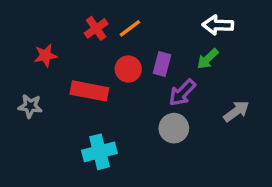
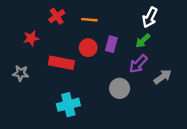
white arrow: (218, 25) -> (150, 17), turned -66
red cross: (96, 28) -> (57, 16), moved
orange line: (130, 28) -> (89, 20), turned 42
purple arrow: (182, 93) -> (138, 64), moved

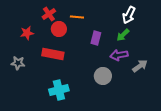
red circle: (88, 48) -> (59, 29), moved
purple arrow: (138, 64) -> (119, 55), turned 36

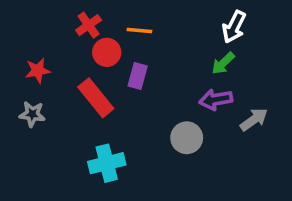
red star: (27, 33) -> (38, 71), moved
purple rectangle: (96, 38) -> (138, 76), moved
red rectangle: (53, 54) -> (96, 98), turned 40

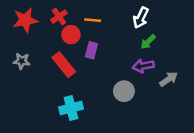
white arrow: (234, 27) -> (141, 18), moved
red star: (38, 71) -> (25, 20), moved, size x1.5
gray star: (32, 114) -> (22, 61), moved

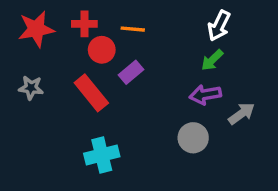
red cross: (59, 17) -> (84, 24), turned 35
white arrow: (141, 18) -> (219, 26), moved
purple rectangle: (91, 50) -> (131, 72), turned 35
gray circle: (124, 91) -> (193, 138), moved

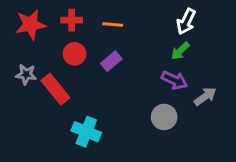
red circle: (102, 50) -> (75, 54), moved
red rectangle: (91, 93) -> (55, 89), moved
purple arrow: (205, 95) -> (174, 80), turned -145
cyan cross: (102, 155) -> (86, 132), turned 36

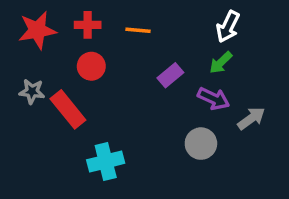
purple rectangle: (111, 61) -> (170, 75), moved
cyan cross: (86, 132) -> (106, 162), turned -36

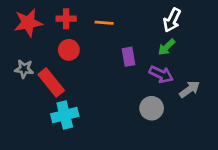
purple rectangle: (170, 75) -> (129, 57), turned -60
cyan cross: (106, 162) -> (65, 115), moved

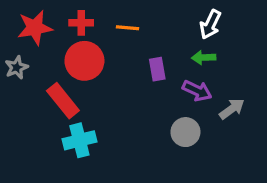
green arrow: (167, 47) -> (204, 58), turned 42
red circle: (69, 50) -> (84, 61), size x1.5
gray star: (24, 69) -> (17, 67), moved, turned -30

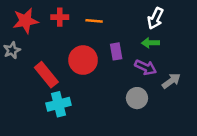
red circle: (84, 61) -> (83, 60), moved

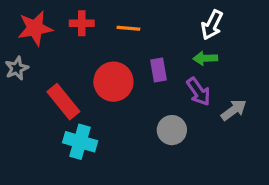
purple arrow: (146, 67) -> (199, 92), turned 30
gray circle: (137, 98) -> (172, 130), moved
cyan cross: (59, 104) -> (80, 142), turned 30

